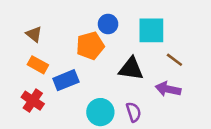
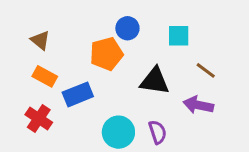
cyan square: (151, 30) -> (179, 36), size x0.7

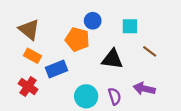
brown triangle: (40, 40) -> (29, 30), size x1.5
orange pentagon: (106, 54) -> (77, 39), turned 30
purple arrow: (198, 105) -> (144, 89), moved

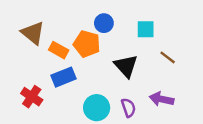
orange rectangle: (32, 56) -> (59, 50), moved
black triangle: (112, 59) -> (126, 66), turned 40

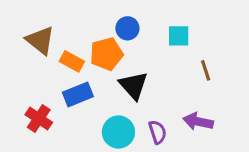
orange pentagon: (87, 44) -> (106, 54), turned -30
brown line: (168, 57) -> (206, 70), turned 35
black triangle: (126, 66) -> (133, 85), moved

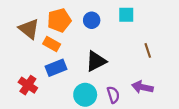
cyan square: (179, 36) -> (126, 15), moved
orange pentagon: (106, 54) -> (59, 20), moved
black triangle: (133, 85) -> (96, 61), turned 45

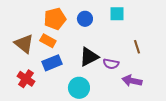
brown triangle: (29, 29) -> (24, 44), moved
purple semicircle: (113, 95) -> (111, 64), moved, turned 119

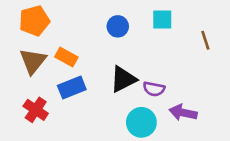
orange pentagon: (55, 19) -> (34, 21), moved
brown triangle: (24, 44) -> (33, 61), turned 30
brown line: (137, 47) -> (205, 40), moved
cyan circle: (79, 88) -> (141, 122), moved

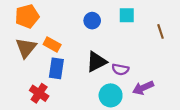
blue rectangle: (72, 88) -> (56, 68), turned -60
red cross: (36, 110) -> (39, 93), moved
purple arrow: (183, 113) -> (143, 88), turned -36

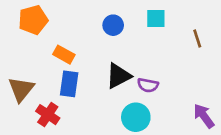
brown triangle: (26, 48) -> (21, 89), moved
purple arrow: (143, 88) -> (204, 116), moved, turned 78

